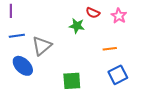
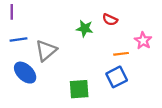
red semicircle: (93, 13) -> (110, 20), moved
pink star: (119, 16) -> (143, 41), moved
blue square: (118, 75) -> (117, 77), moved

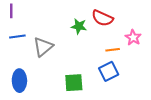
red semicircle: (110, 20) -> (102, 18), size x1.5
blue ellipse: (25, 73) -> (19, 81), moved, turned 45

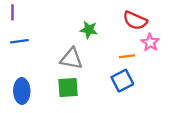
red semicircle: (102, 18) -> (135, 20), moved
gray triangle: (43, 47) -> (71, 59), moved, turned 50
green square: (74, 83) -> (68, 88), moved

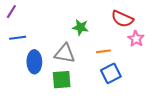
purple line: (13, 12) -> (11, 12), turned 32
orange line: (127, 56) -> (104, 51), moved
blue ellipse: (22, 91) -> (34, 62), moved

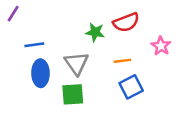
red semicircle: (122, 19) -> (126, 22), moved, turned -45
blue line: (18, 38) -> (34, 45), moved
gray triangle: (65, 53) -> (76, 63), turned 45

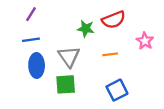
purple line: (13, 14) -> (31, 14), moved
blue square: (131, 87) -> (117, 90), moved

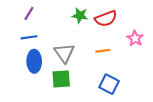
green star: (86, 29) -> (80, 15), moved
blue square: (117, 90) -> (109, 84), turned -36

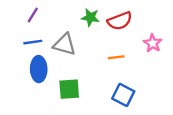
gray triangle: (64, 53) -> (65, 44), moved, turned -40

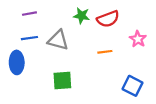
purple line: (33, 15) -> (29, 14), turned 48
blue ellipse: (39, 69) -> (17, 62), moved
blue square: (123, 95) -> (133, 86), moved

